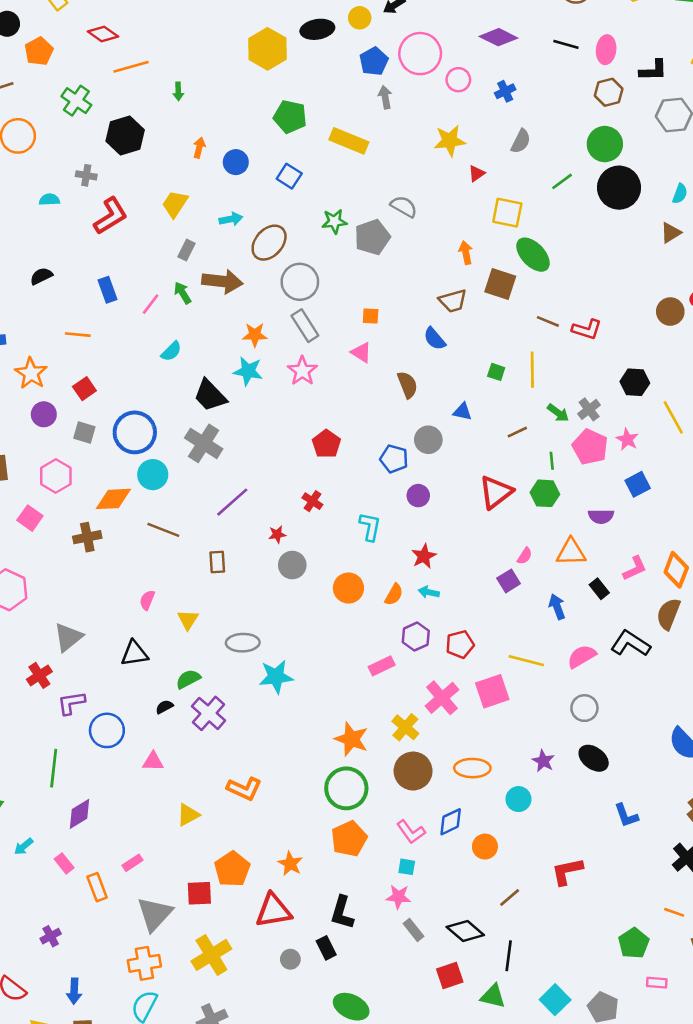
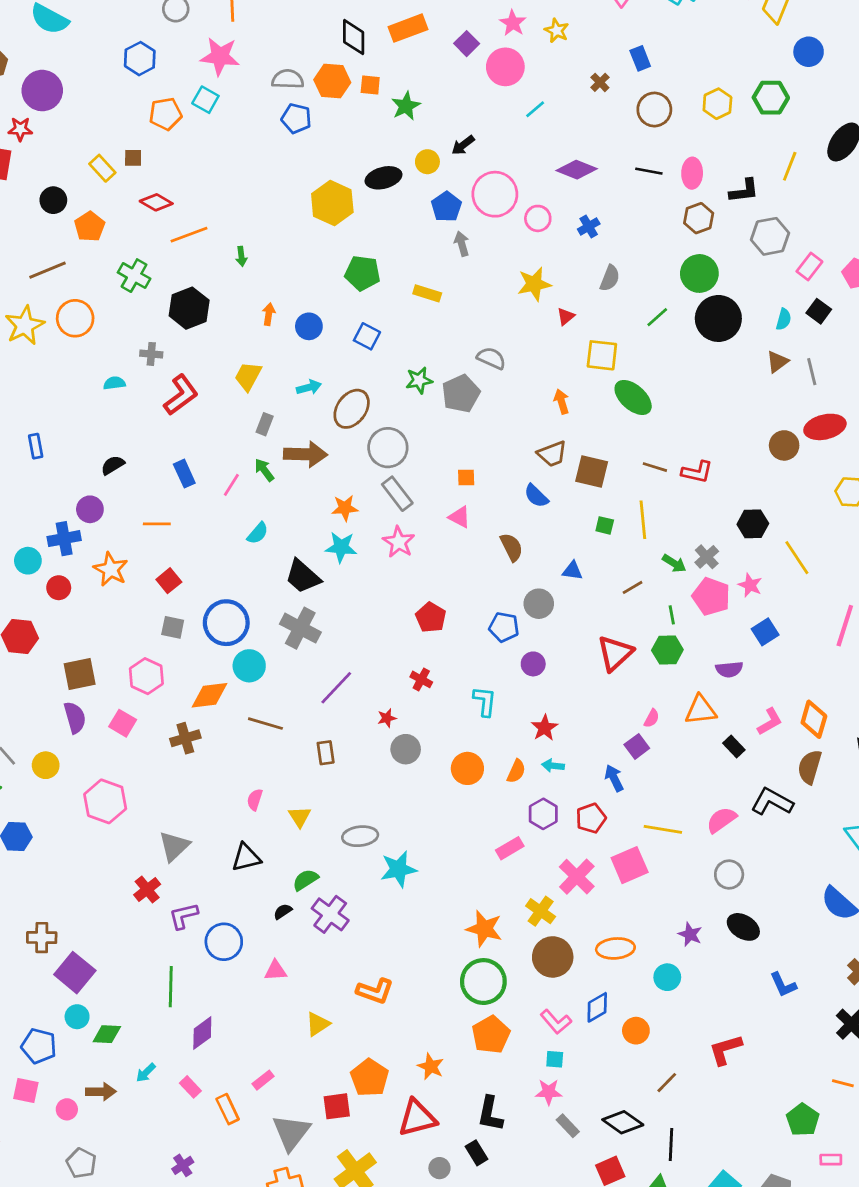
yellow rectangle: (349, 141) -> (427, 293), size x0.7
brown square: (500, 284) -> (592, 472), moved
purple circle: (44, 414) -> (90, 509), moved
blue arrow: (557, 607) -> (614, 778), moved

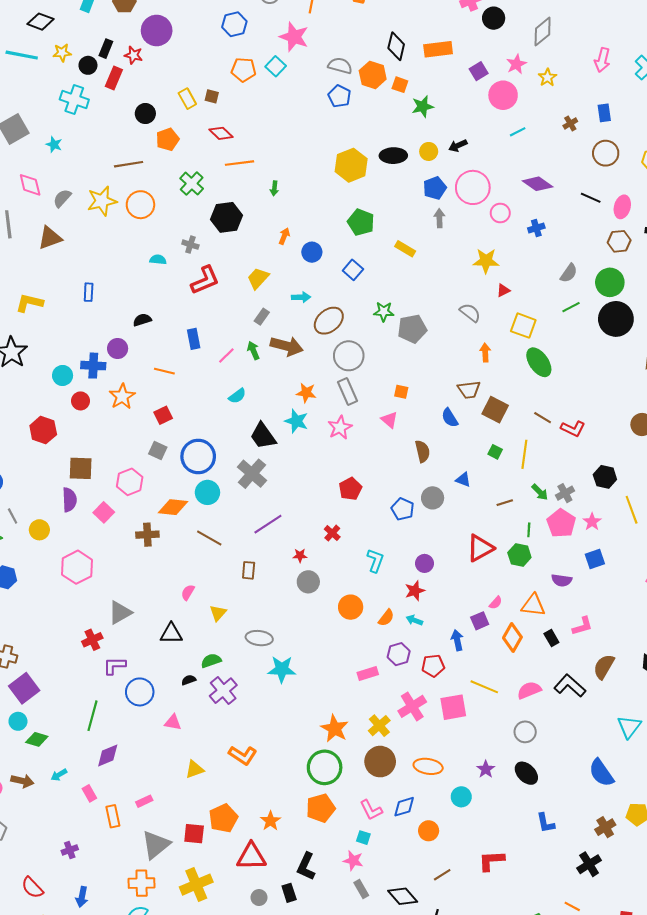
gray semicircle: (610, 278) -> (569, 273), moved
gray semicircle: (491, 358) -> (470, 313), moved
purple circle: (533, 664) -> (424, 563), moved
orange diamond: (814, 719) -> (512, 637), moved

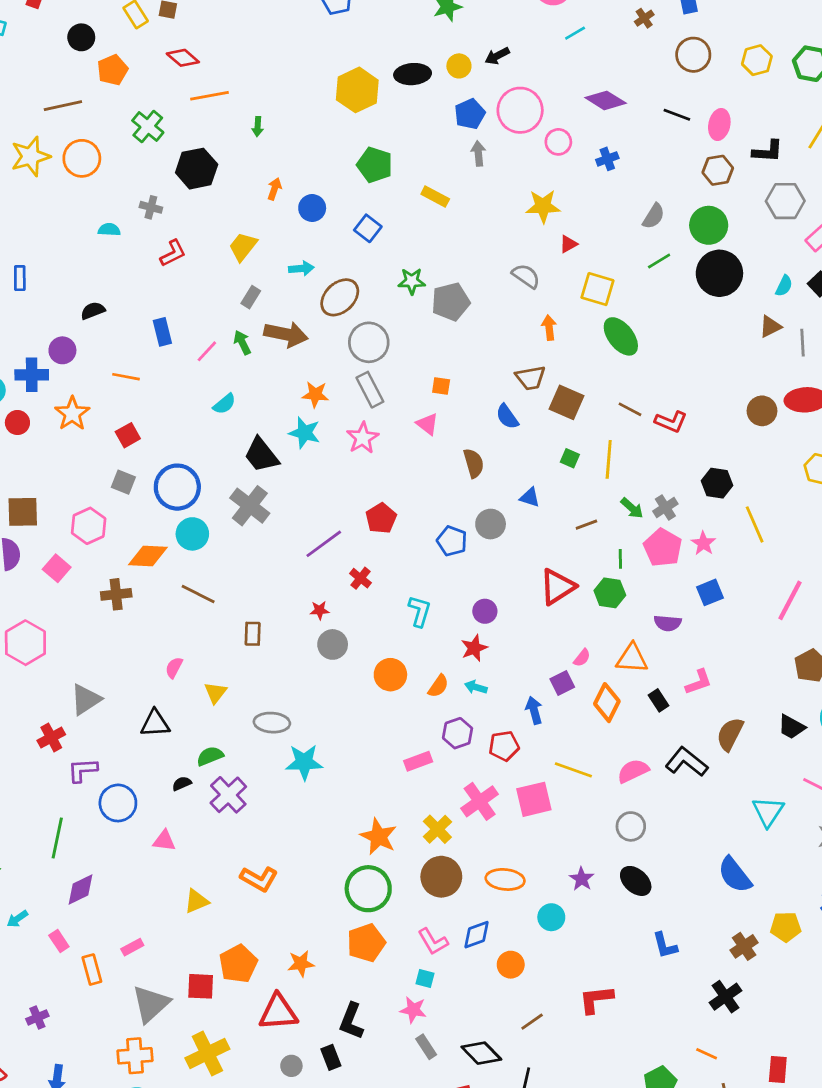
red L-shape: (205, 280) -> (173, 253), size x0.7
purple line: (268, 524) -> (324, 544), moved
orange star: (271, 821) -> (301, 964), turned 30

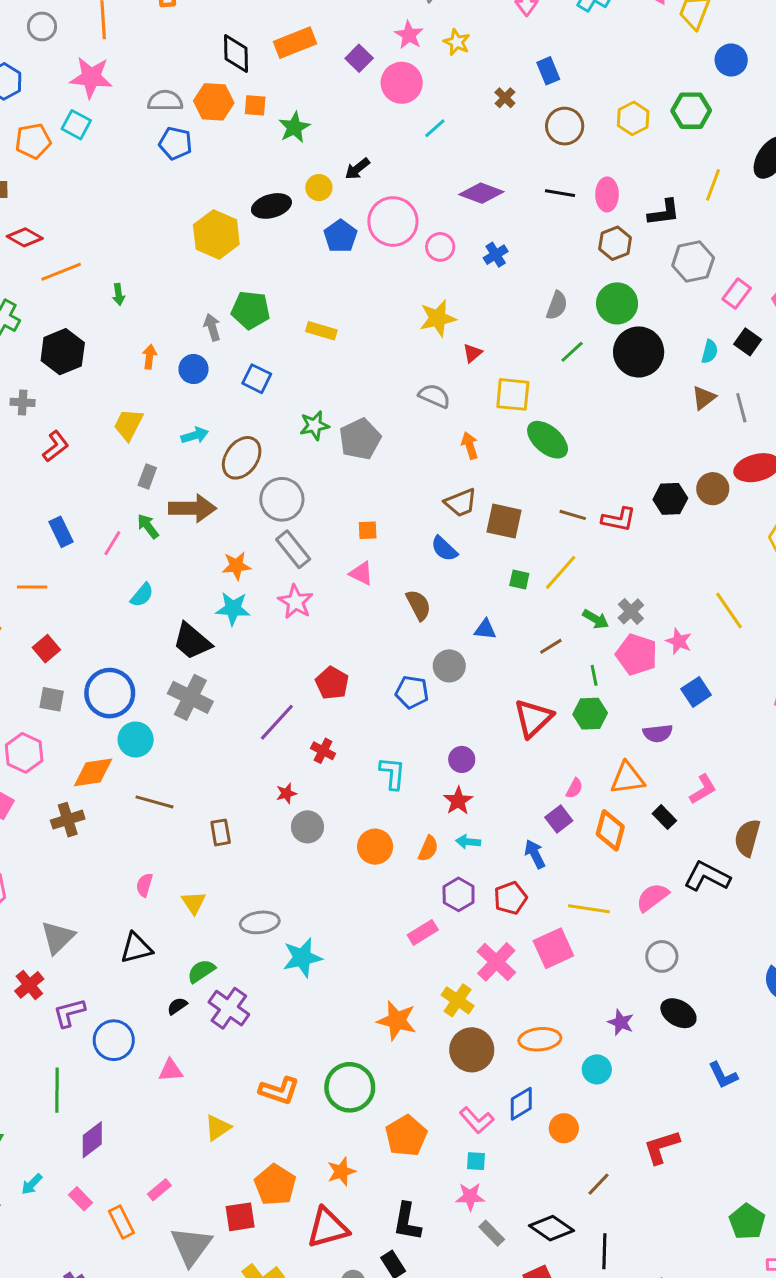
gray arrow: (478, 153) -> (212, 327), moved
yellow line: (609, 459) -> (561, 572), turned 48
black hexagon: (717, 483) -> (670, 499), moved
green circle: (368, 889) -> (350, 1087), moved

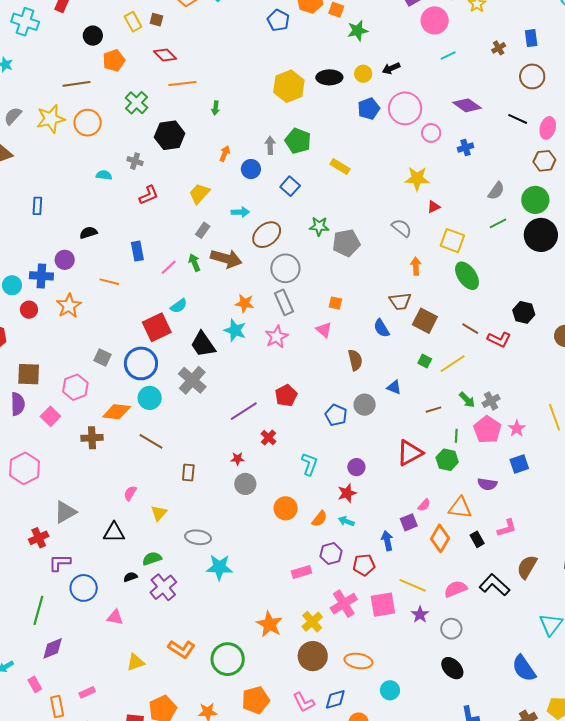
black hexagon: (670, 499) -> (524, 312), moved
red square: (46, 649) -> (157, 327), moved, size x1.6
purple star: (621, 1022) -> (420, 615), moved

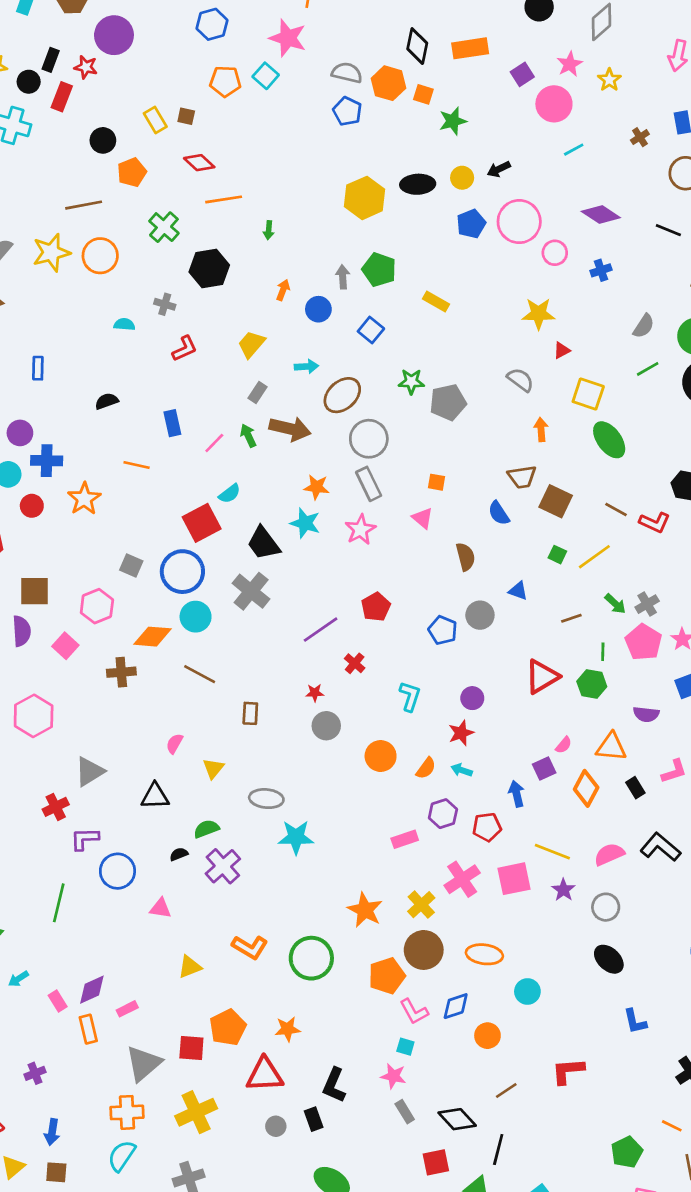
purple circle: (65, 260) -> (20, 433), moved
purple diamond: (53, 648) -> (92, 990), moved
orange pentagon: (256, 700) -> (387, 976), moved

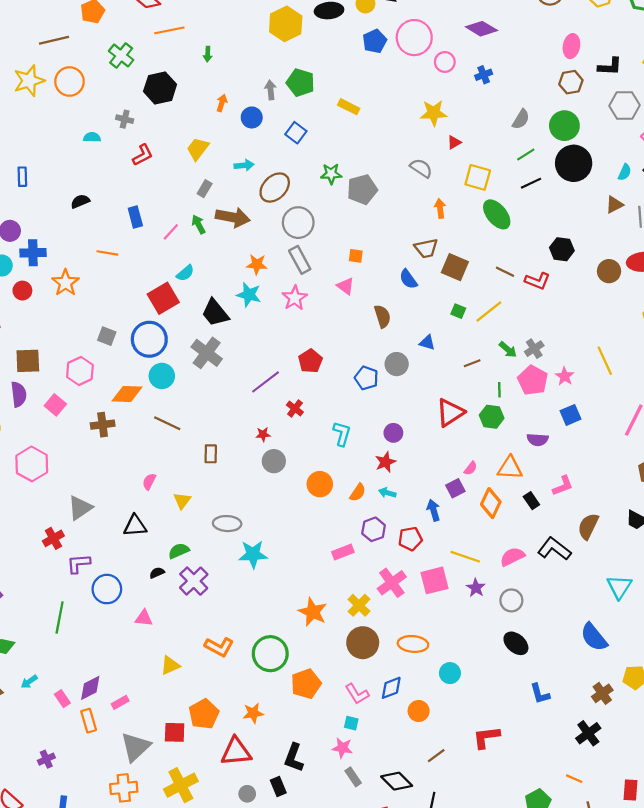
black line: (668, 230) -> (531, 183), moved, turned -45
orange pentagon: (387, 976) -> (306, 684), moved

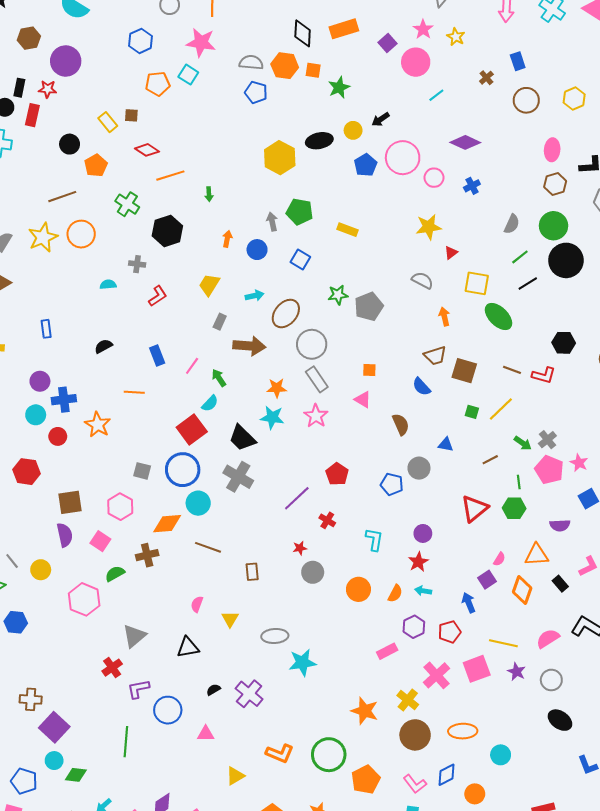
green arrow: (199, 224) -> (219, 378), moved
green semicircle: (179, 551) -> (115, 574), moved

